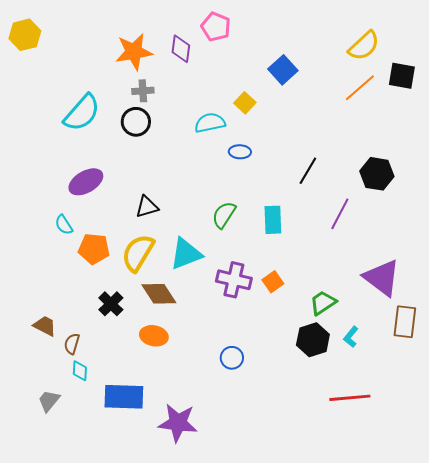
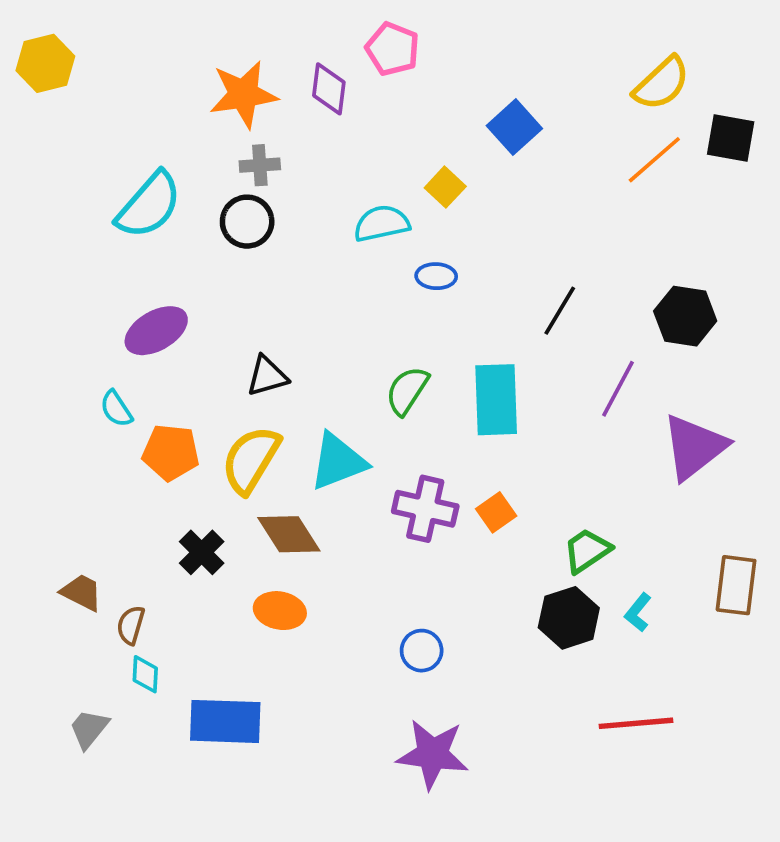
cyan rectangle: (273, 220) -> (496, 400), size x1.4
purple triangle: (382, 278) -> (694, 447), moved, turned 45
purple star: (178, 423) -> (433, 754), moved

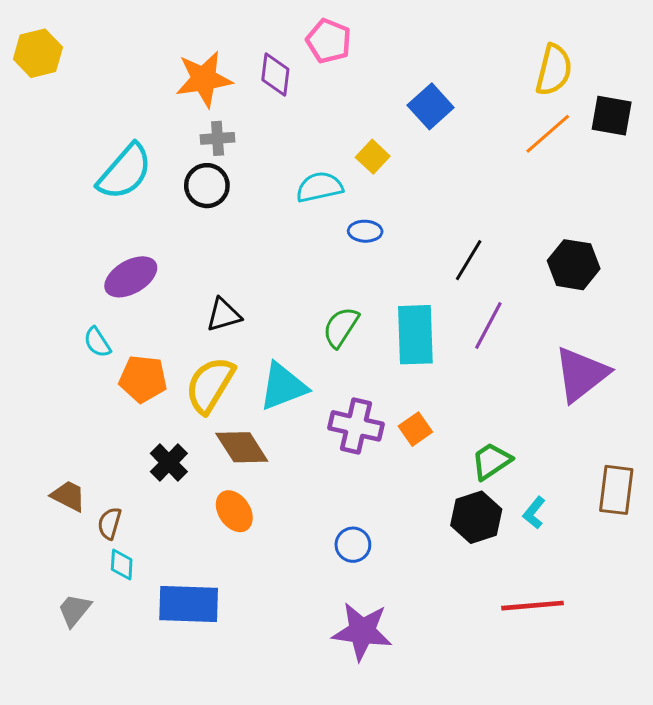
yellow semicircle: (662, 83) -> (554, 70), turned -33
purple line: (618, 389) -> (488, 326), moved
orange ellipse: (280, 611) -> (234, 511), turned 45

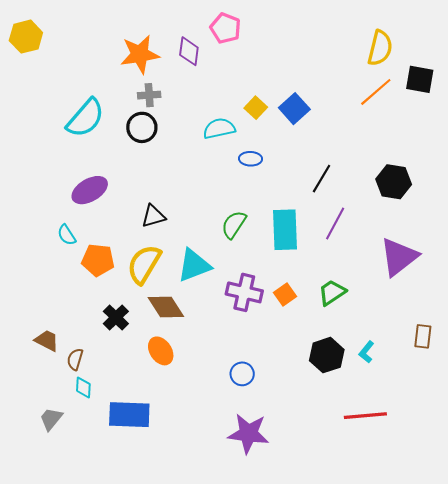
blue square: (431, 106) -> (294, 109), moved
green trapezoid: (491, 461) -> (332, 292), moved
brown rectangle: (616, 490) -> (423, 336), size x0.7

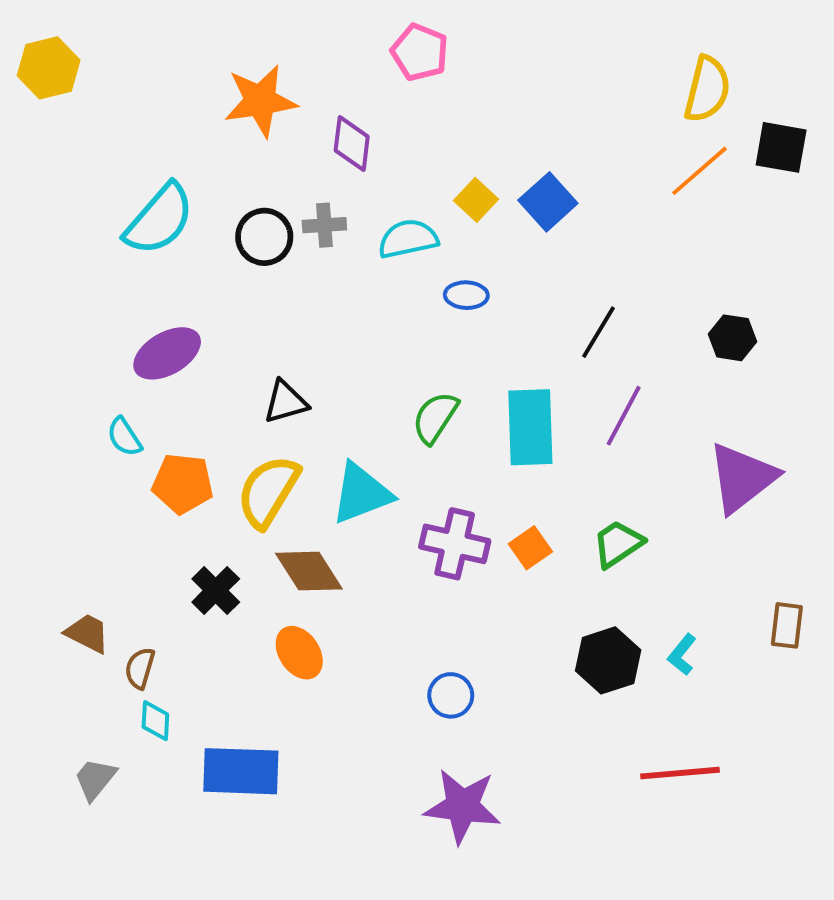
purple diamond: (189, 51) -> (352, 144), moved
gray cross: (149, 95) -> (324, 225), moved
black hexagon: (394, 182) -> (733, 338), size x0.7

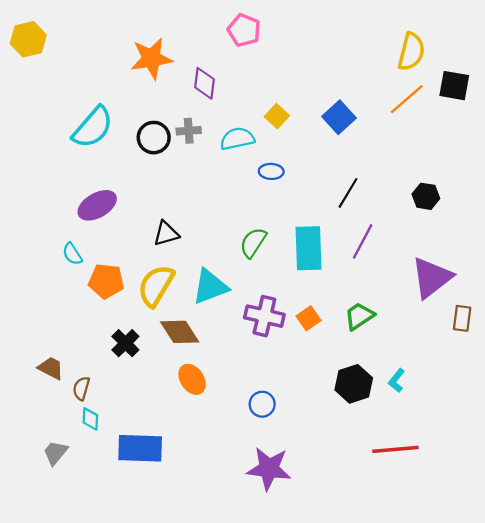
blue square: (548, 202) -> (339, 117), moved
brown rectangle: (787, 625) -> (462, 318), moved
orange ellipse: (299, 653) -> (192, 379), moved

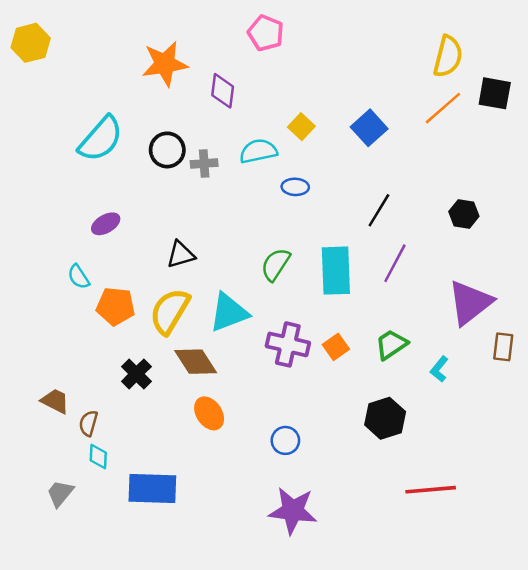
gray cross: (189, 131) -> (204, 163), moved
purple ellipse: (97, 205) -> (106, 224), size x0.7
cyan L-shape: (397, 380) -> (439, 369), moved

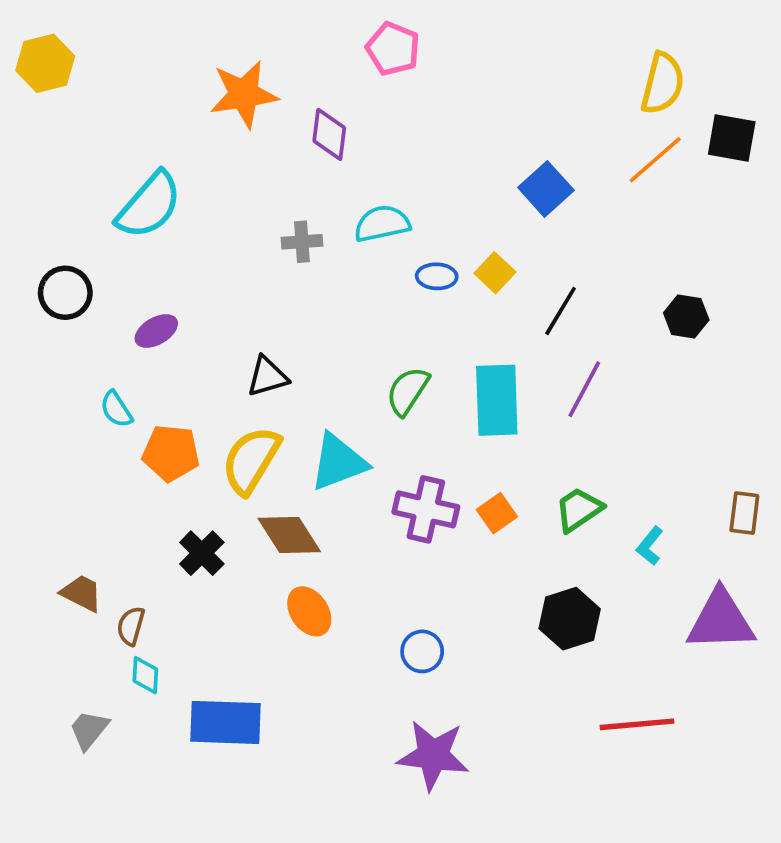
yellow square: (301, 127) -> (495, 273), moved
black circle: (167, 150) -> (65, 293), moved
purple triangle: (470, 303) -> (721, 620), moved, turned 36

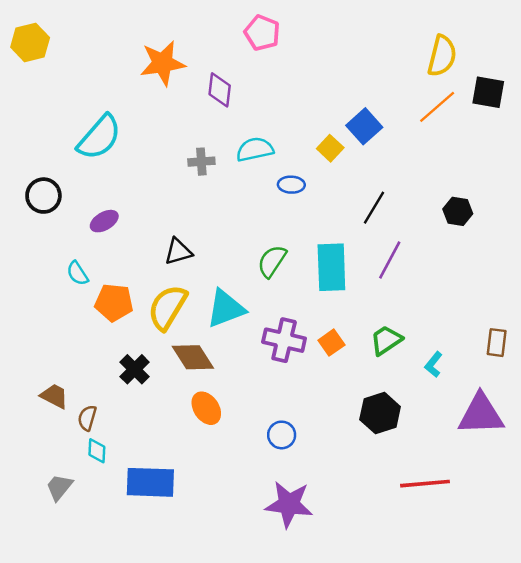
yellow square: (495, 273) -> (330, 148), moved

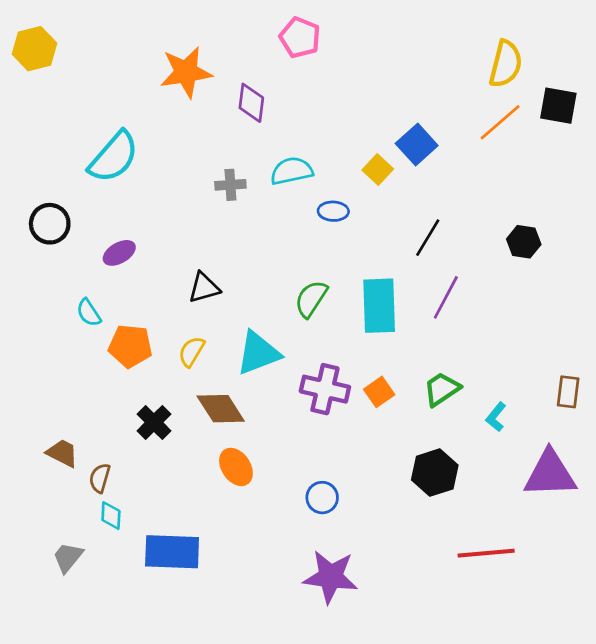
yellow semicircle: (167, 307) -> (192, 352), size x0.6

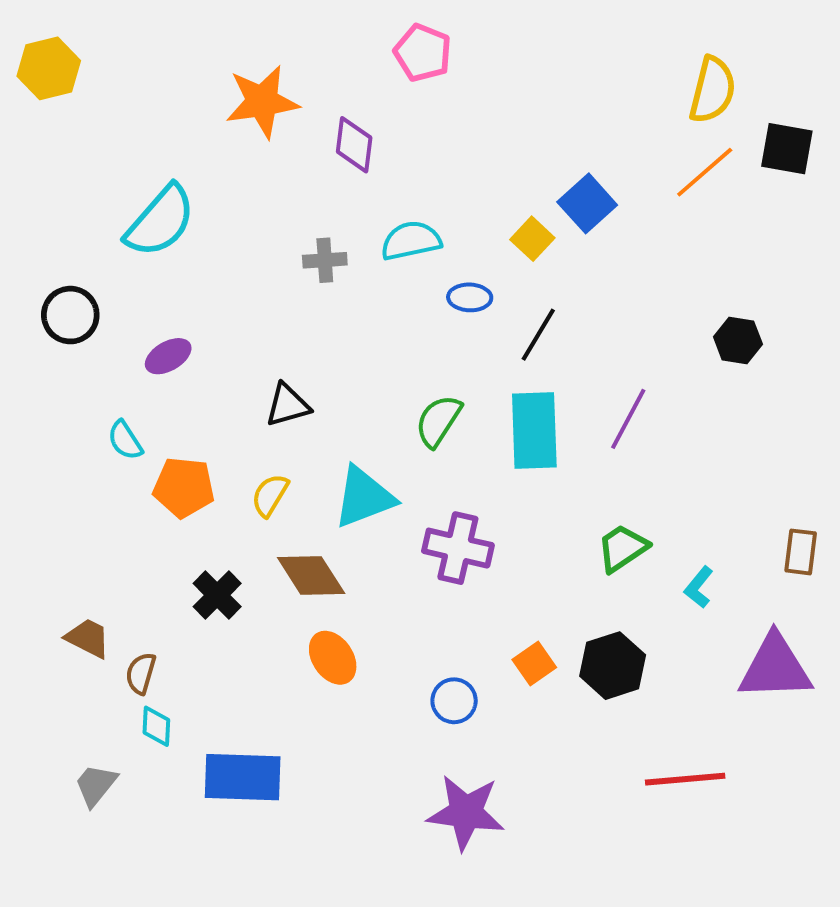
black line: (428, 238) -> (538, 335), moved
orange square: (379, 392) -> (534, 664), moved

